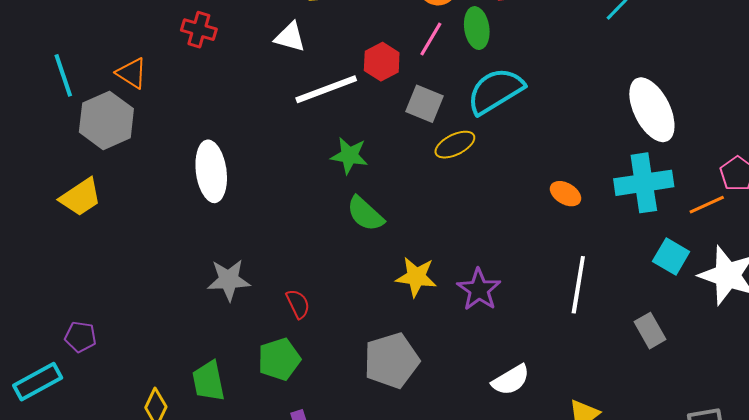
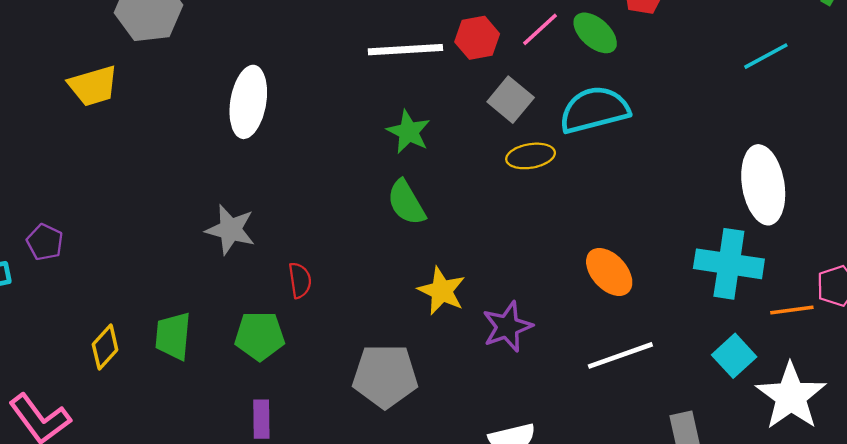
green ellipse: (477, 28) -> (595, 33), turned -57
orange ellipse: (566, 194) -> (609, 272), moved, size x1.4
white line: (578, 285) -> (620, 355), turned 44

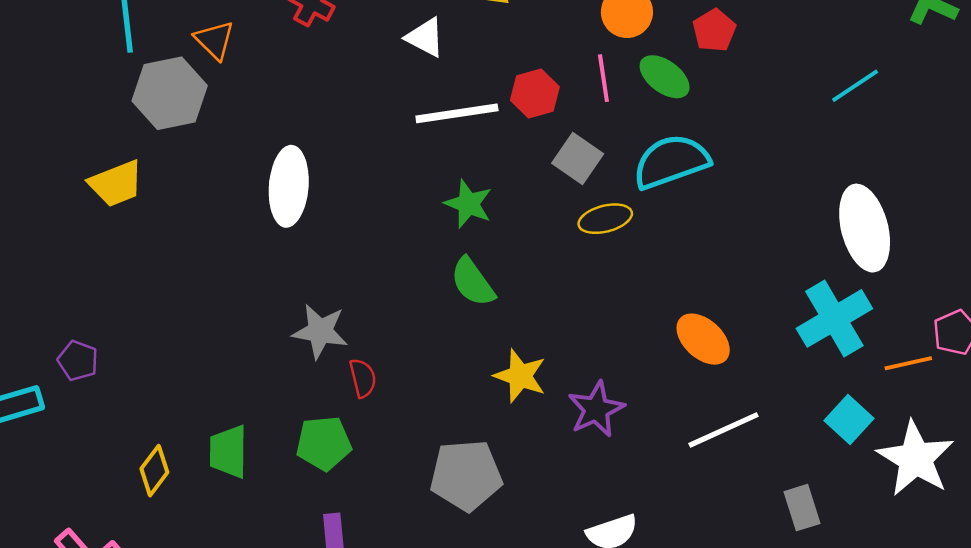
pink line: (540, 29) -> (603, 78), turned -51
gray star: (230, 230) -> (320, 331), moved
cyan cross: (729, 264) -> (834, 318), turned -34

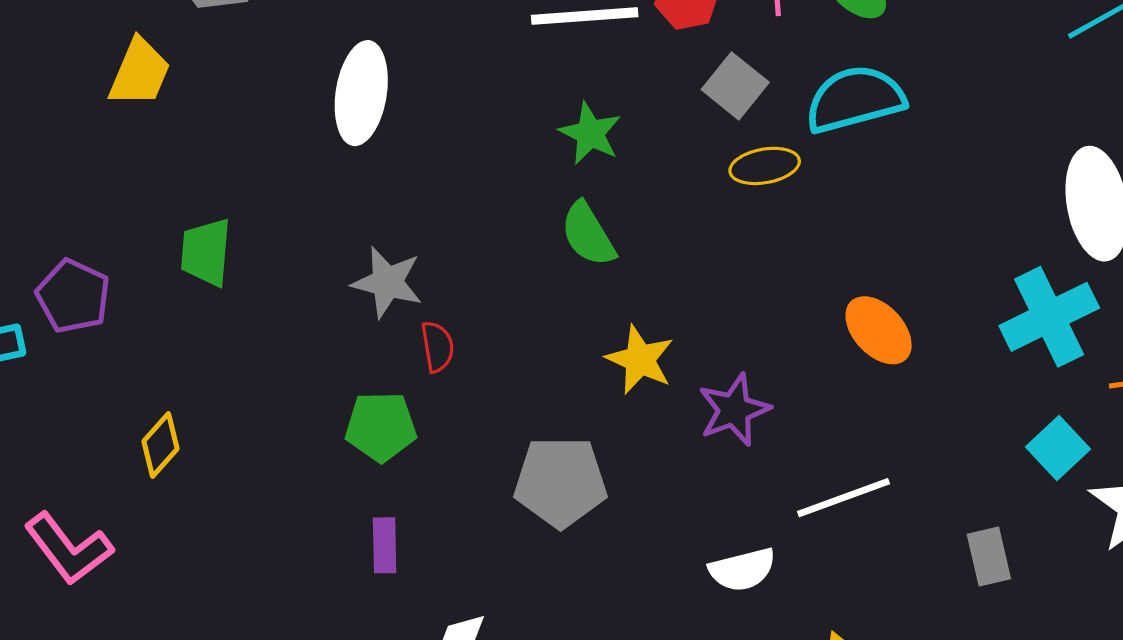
yellow trapezoid: (116, 184) -> (140, 72), turned -50
purple pentagon: (78, 361) -> (73, 296), size x1.4
white line: (724, 430) -> (843, 498), moved
green trapezoid: (228, 452) -> (206, 252), moved

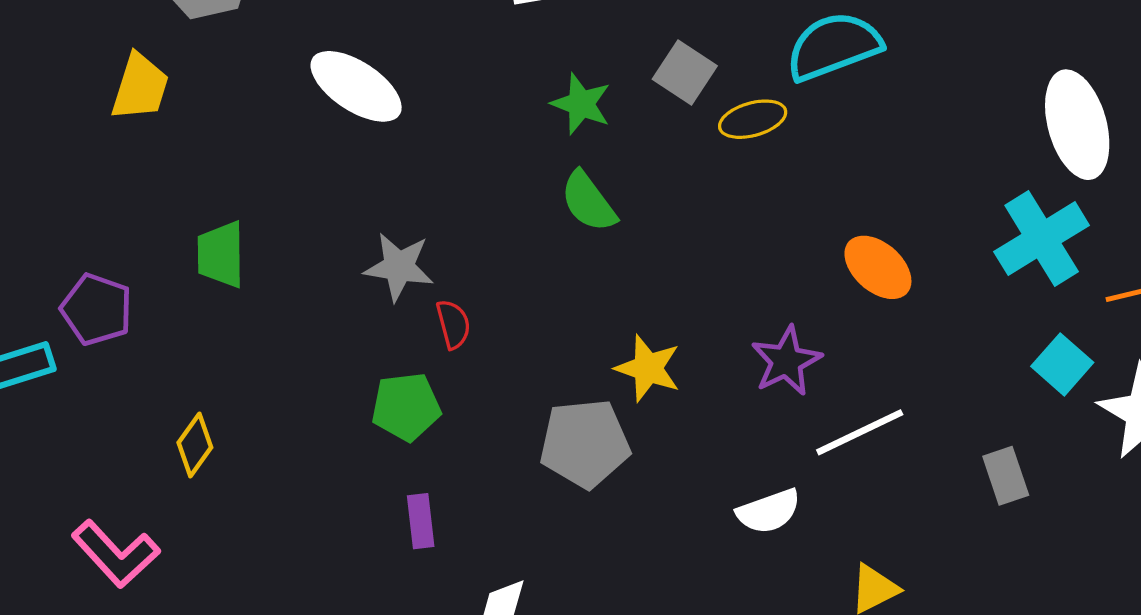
gray square: (735, 86) -> (685, 73), moved
white ellipse: (361, 93) -> (356, 86), turned -60
yellow star: (640, 360) -> (648, 368), moved
purple star: (734, 410) -> (786, 361), moved

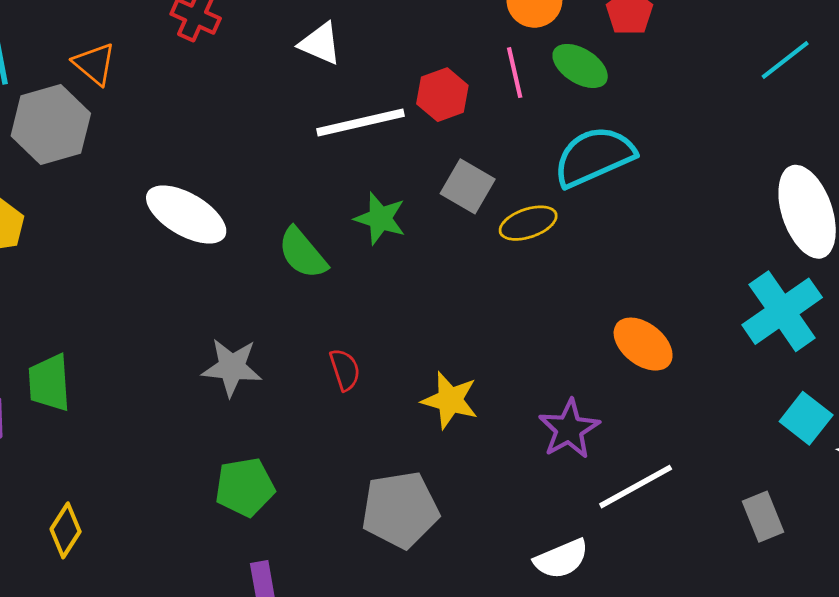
green semicircle: (588, 202) -> (303, 253), moved
green trapezoid: (221, 254) -> (49, 383), moved
red semicircle: (453, 324) -> (345, 370), moved
yellow star: (648, 368) -> (450, 400), moved

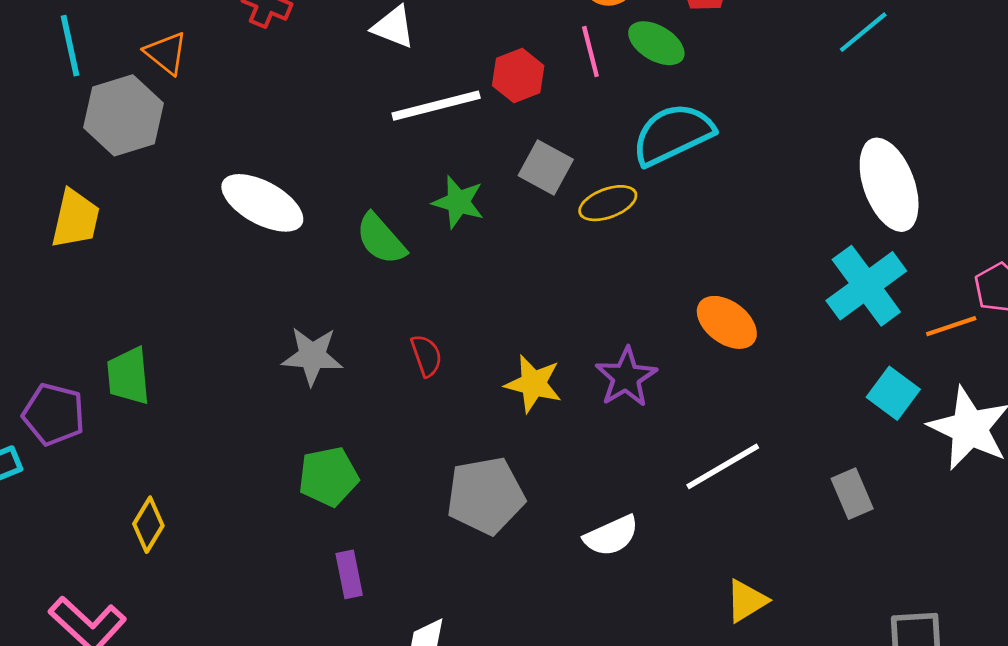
purple star: (569, 429) -> (626, 377), moved
white semicircle: (561, 559) -> (611, 536), moved

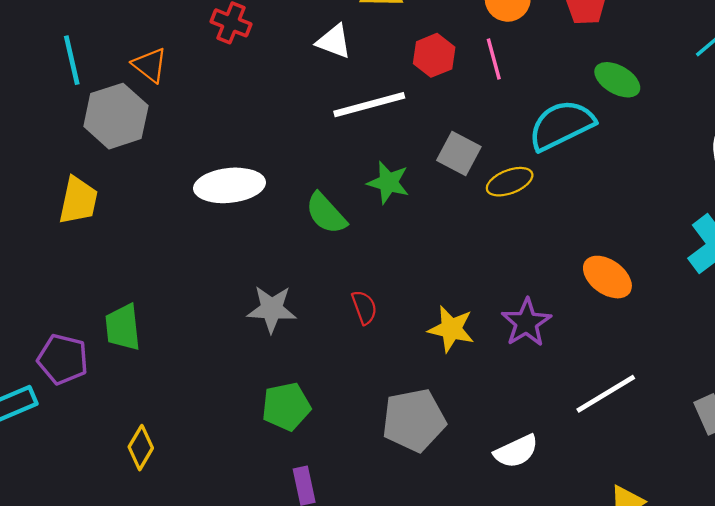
green ellipse: (656, 43) -> (617, 80), moved
red hexagon: (518, 76) -> (434, 55), moved
white ellipse: (262, 203) -> (230, 185), turned -34

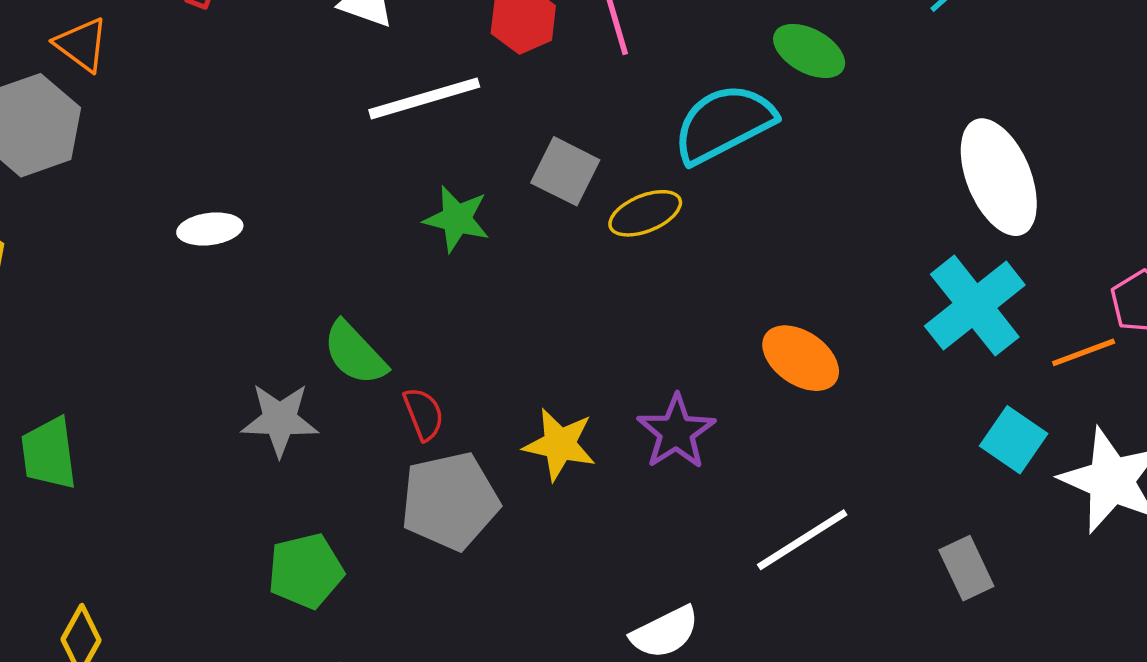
white ellipse: (230, 185) -> (210, 229), size x0.6
green semicircle: (326, 213) -> (355, 353), moved
gray pentagon: (414, 420) -> (450, 501), moved

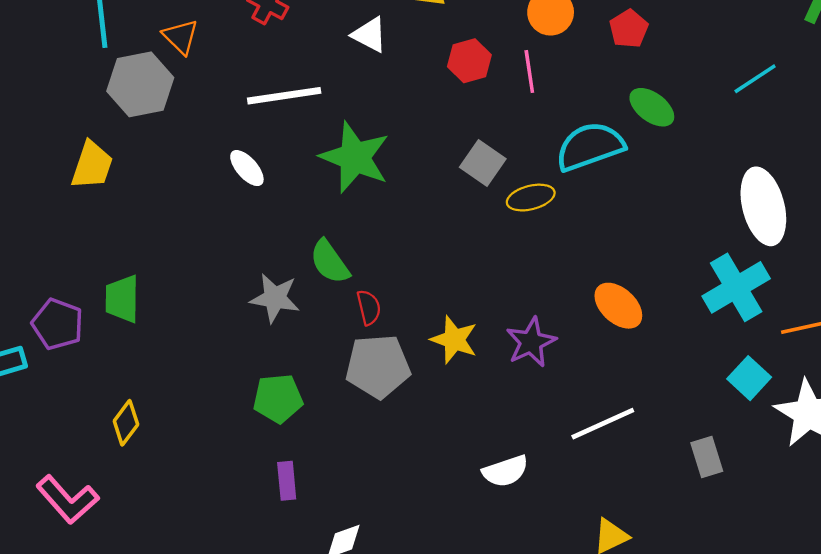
white line: (424, 98) -> (284, 96), moved
green star: (457, 219) -> (355, 157), moved, size x1.6
white ellipse: (210, 229) -> (247, 168), turned 48

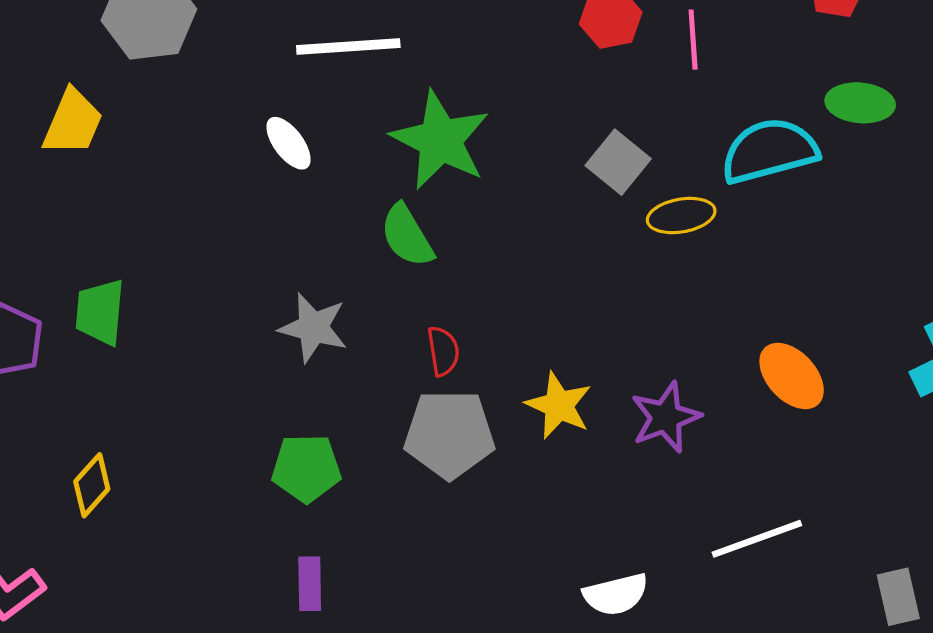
green ellipse: (652, 107) -> (860, 103), turned -36
green semicircle: (330, 262) -> (407, 236), moved

